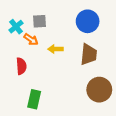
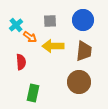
gray square: (39, 21) -> (50, 21), moved
yellow arrow: (56, 49) -> (53, 46), size x1.5
brown circle: (99, 90) -> (79, 82), moved

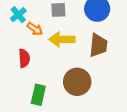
brown circle: (79, 82) -> (77, 82), moved

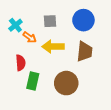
green rectangle: (38, 95) -> (33, 81), moved

